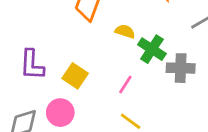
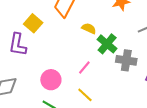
yellow square: (75, 76) -> (33, 23), moved
pink circle: (60, 113) -> (51, 80), moved

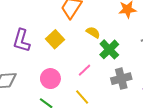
yellow square: (33, 23) -> (55, 39), moved
gray cross: (126, 60) -> (121, 79), moved, turned -30

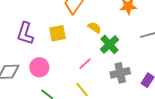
yellow square: (55, 39) -> (57, 33), turned 30
pink circle: (50, 79) -> (39, 67), moved

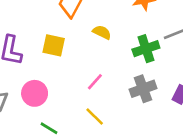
yellow square: (57, 33) -> (54, 45), turned 30
green cross: (110, 44) -> (146, 49), moved, turned 30

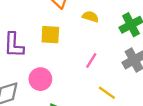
yellow line: (95, 117) -> (107, 93), moved

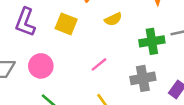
yellow semicircle: (90, 17) -> (113, 19), turned 119

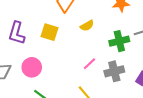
pink line: (99, 64) -> (89, 64), moved

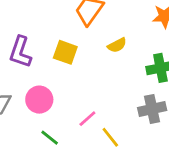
pink line: (89, 64) -> (87, 119), moved

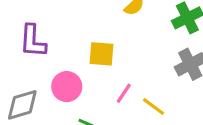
yellow square: (65, 52) -> (102, 54), moved

